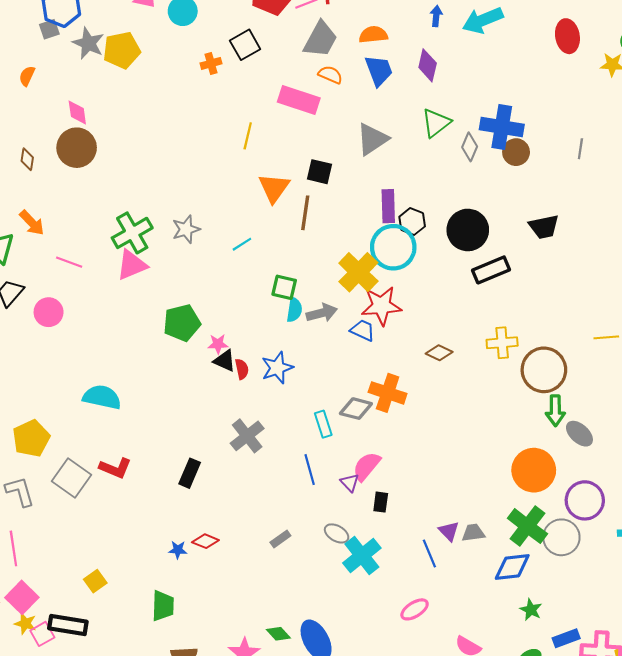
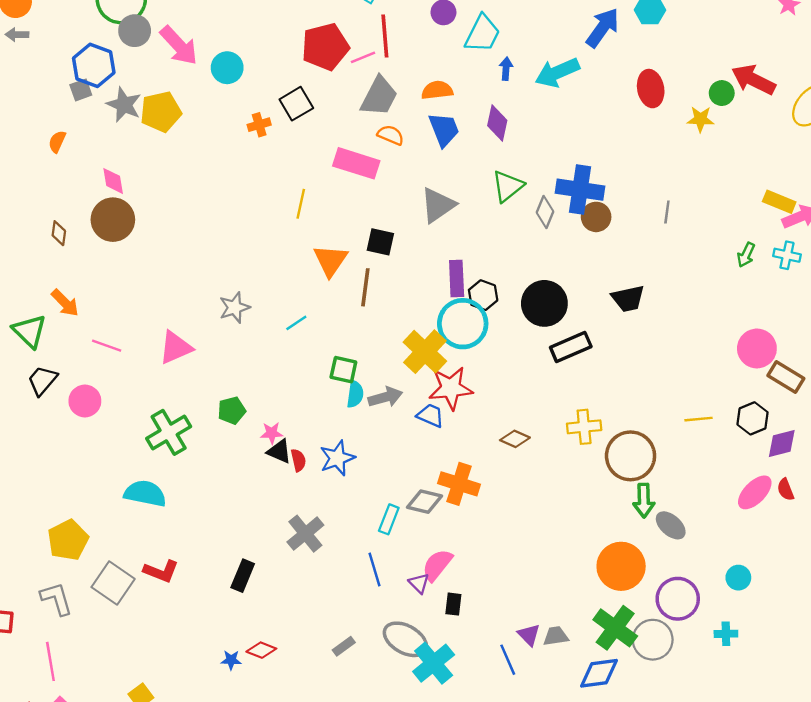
green cross: (132, 233) -> (169, 432), moved
green pentagon: (182, 323) -> (232, 410), size x0.7
cyan rectangle: (323, 424) -> (389, 519), turned 40
gray ellipse: (337, 533) -> (405, 639), size x1.6

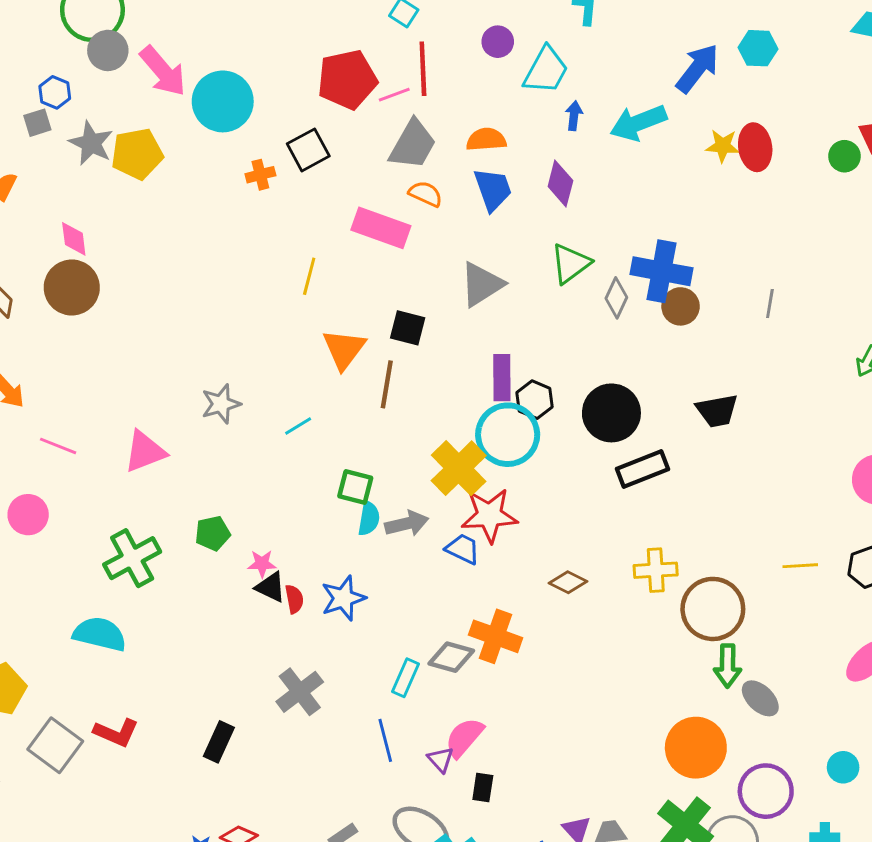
blue hexagon: (94, 65) -> (55, 92), size x0.6
cyan circle: (227, 68) -> (223, 101), size x1.5
yellow star: (700, 119) -> (723, 146), moved

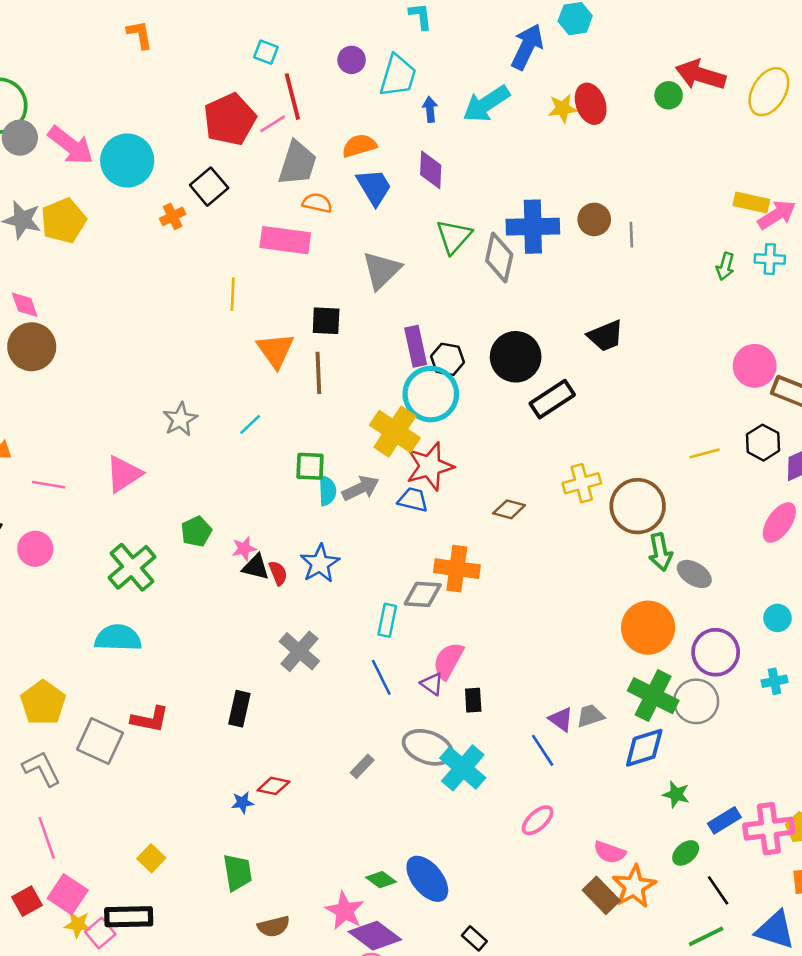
gray diamond: (616, 298) -> (499, 258), size x1.4
brown circle: (681, 306) -> (594, 219), moved

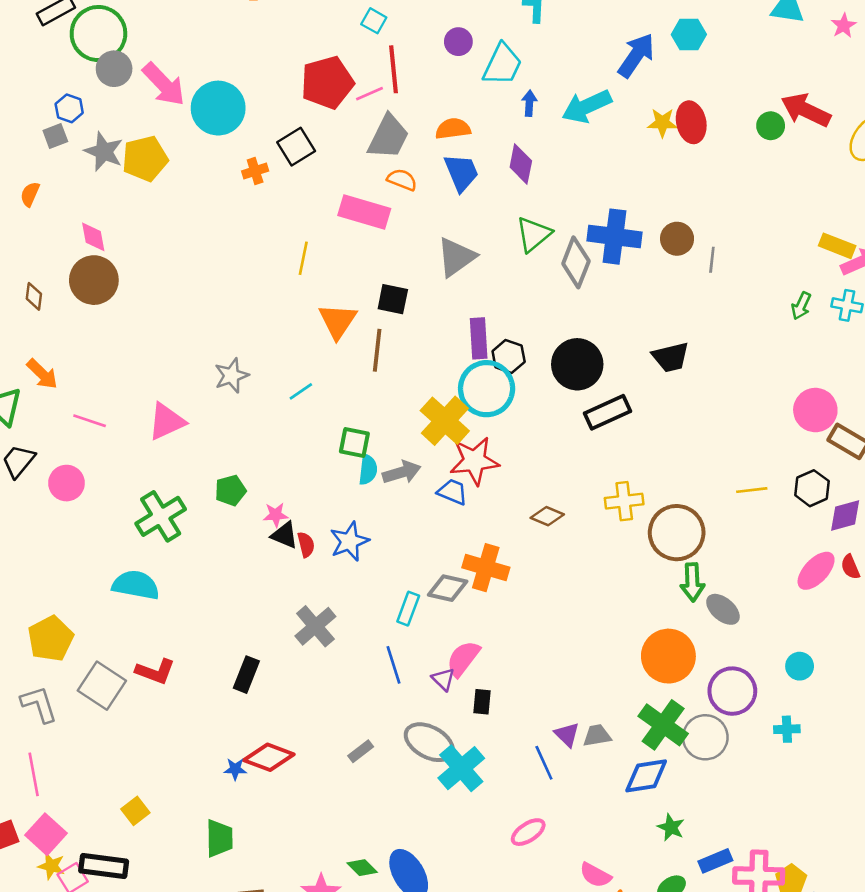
red diamond: (273, 786) -> (269, 757), size x1.5

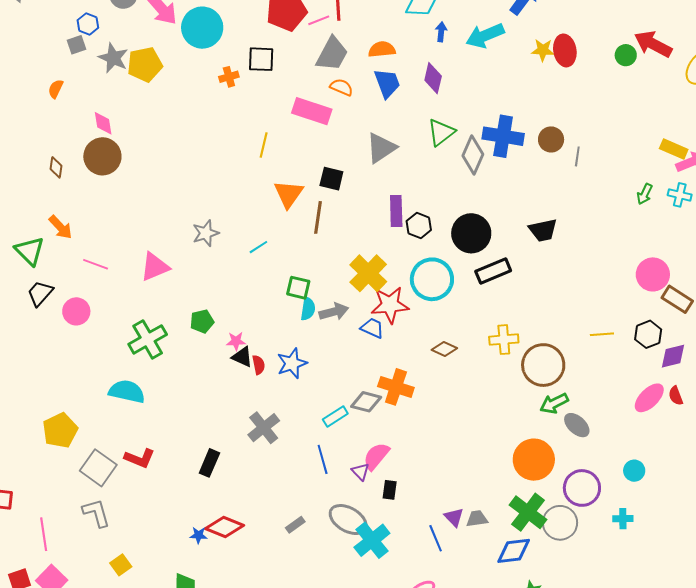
black square: (296, 147) -> (261, 59), turned 32
cyan circle: (487, 389) -> (432, 279), moved
green arrow: (692, 582) -> (554, 403), turned 64
cyan rectangle: (408, 609) -> (335, 416), turned 35
gray L-shape: (39, 704) -> (96, 513), moved

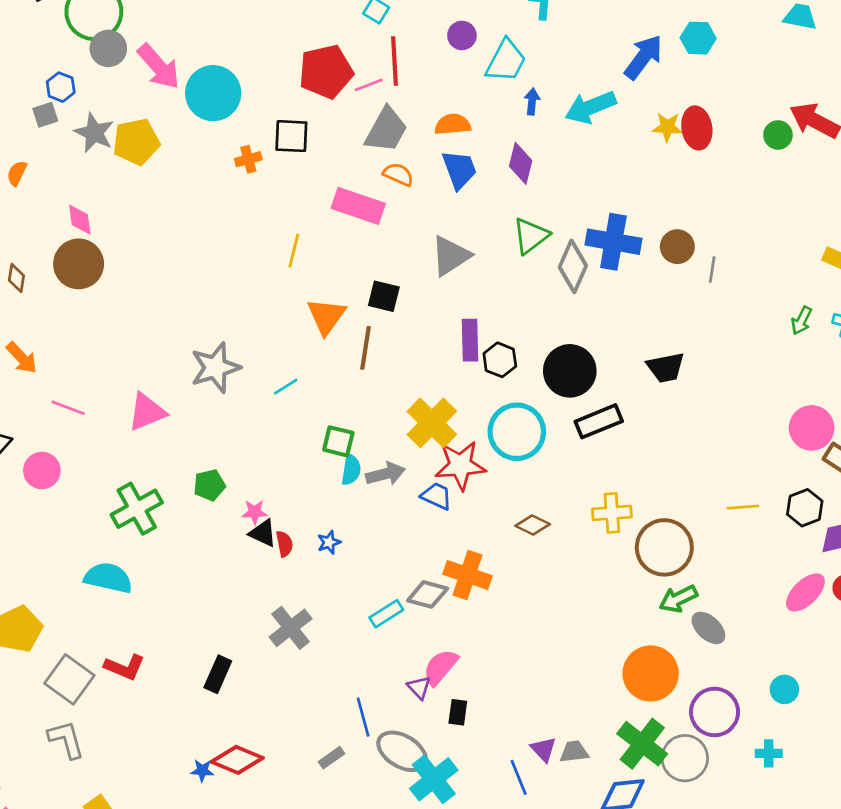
gray star: (206, 233) -> (215, 368), size x1.4
blue star: (292, 363) -> (329, 542), size x0.6
blue line: (323, 459) -> (363, 717), moved

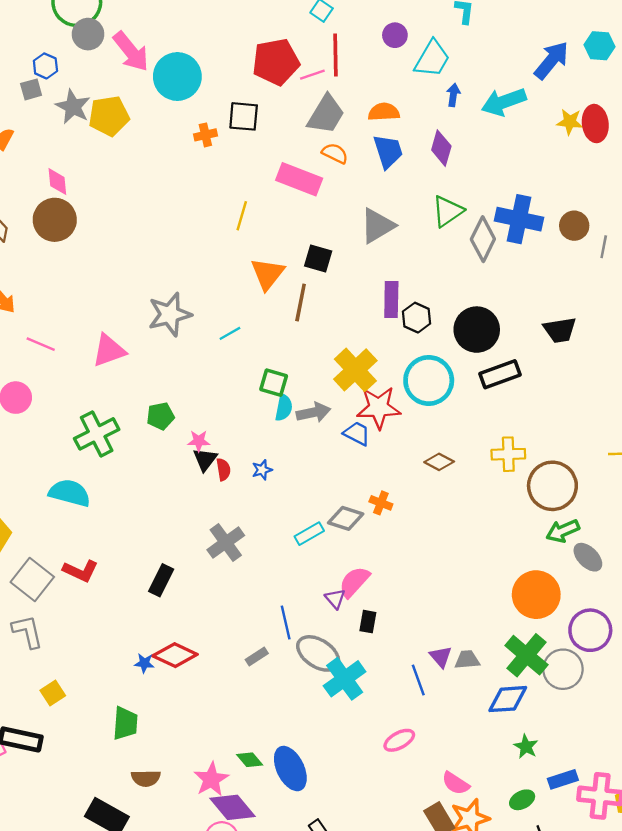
black triangle: (263, 533) -> (205, 460), turned 40
orange cross: (467, 575) -> (381, 503), size x0.6

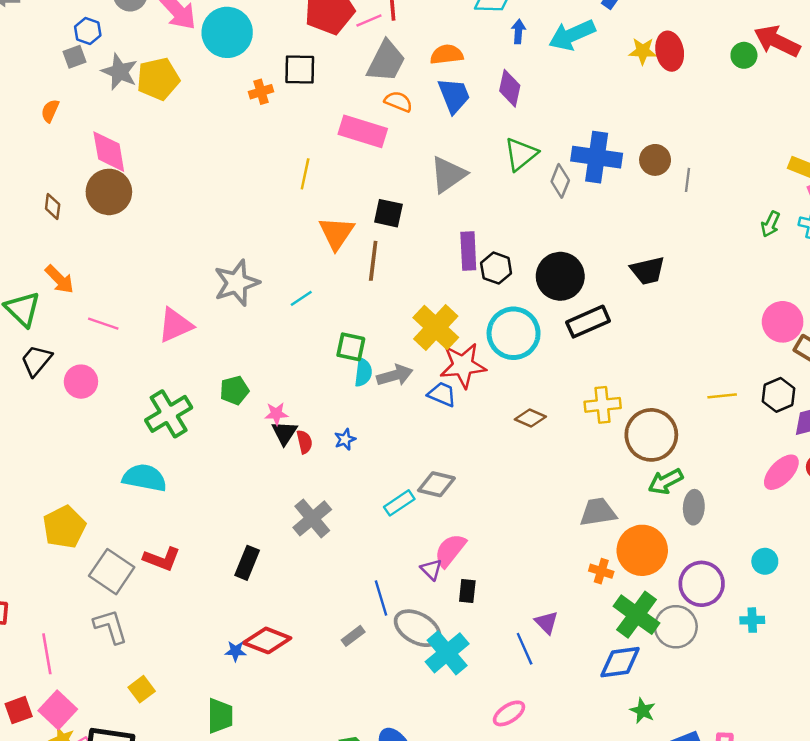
pink diamond: (57, 182) -> (109, 152), size x1.5
gray diamond: (483, 239) -> (560, 181), size x0.7
orange cross: (381, 503) -> (601, 571), moved
gray ellipse: (588, 557) -> (694, 507), turned 52
gray trapezoid: (467, 660) -> (598, 512), moved, size x1.4

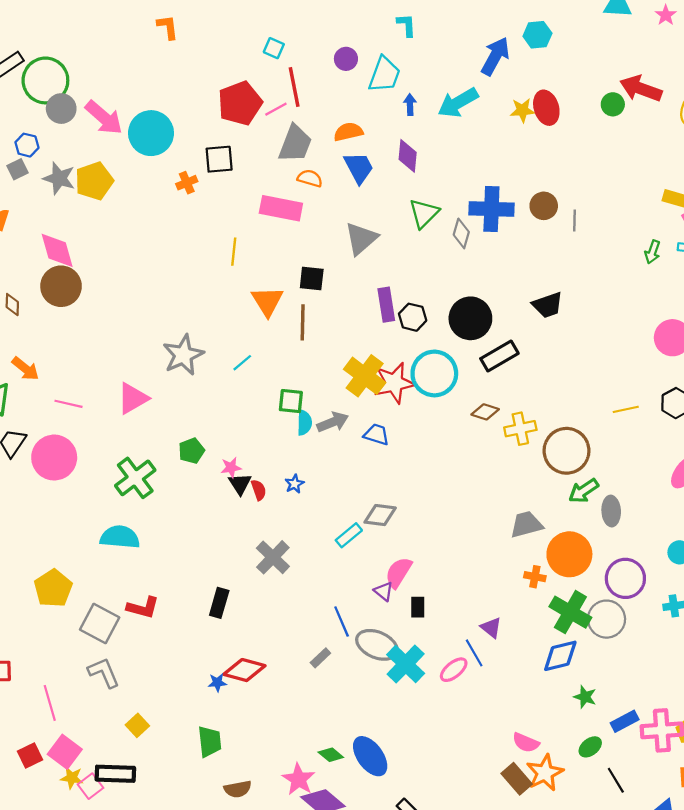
red star: (463, 365) -> (394, 383), moved
pink circle: (81, 382) -> (54, 458), size x1.5
brown diamond: (530, 418) -> (485, 412), moved
pink ellipse: (509, 713) -> (454, 670), moved

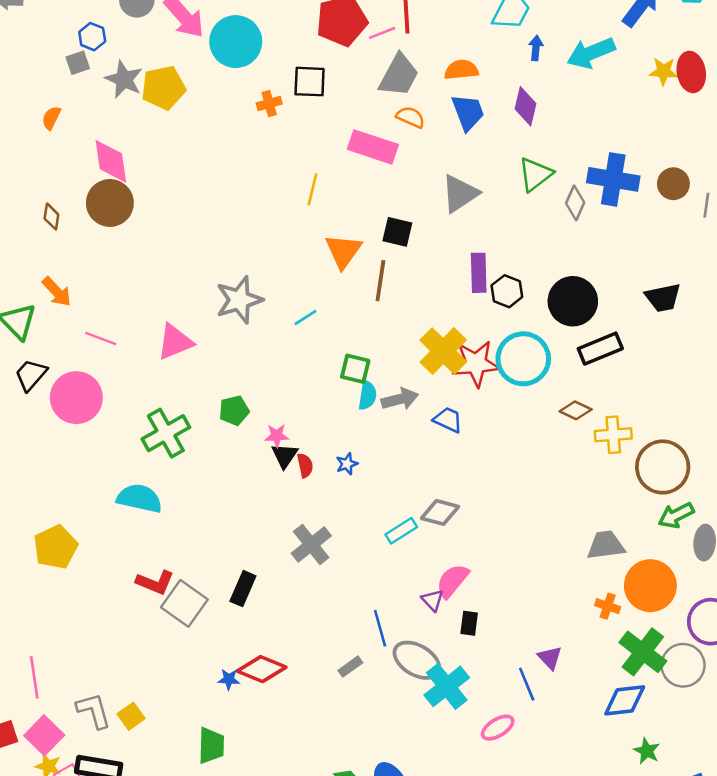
gray square: (100, 624) -> (184, 603), moved
pink ellipse: (454, 670) -> (498, 728), moved
gray L-shape: (104, 673) -> (94, 711), moved

